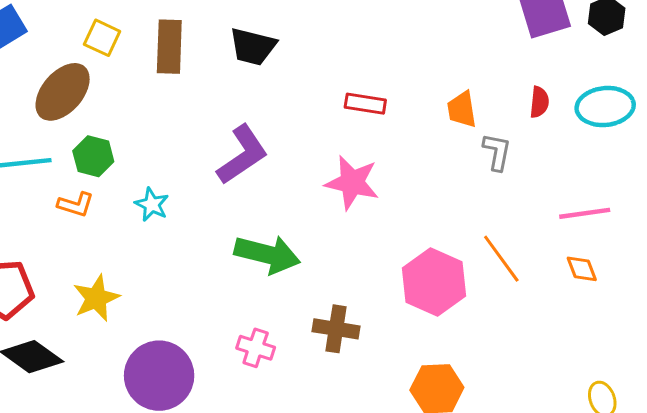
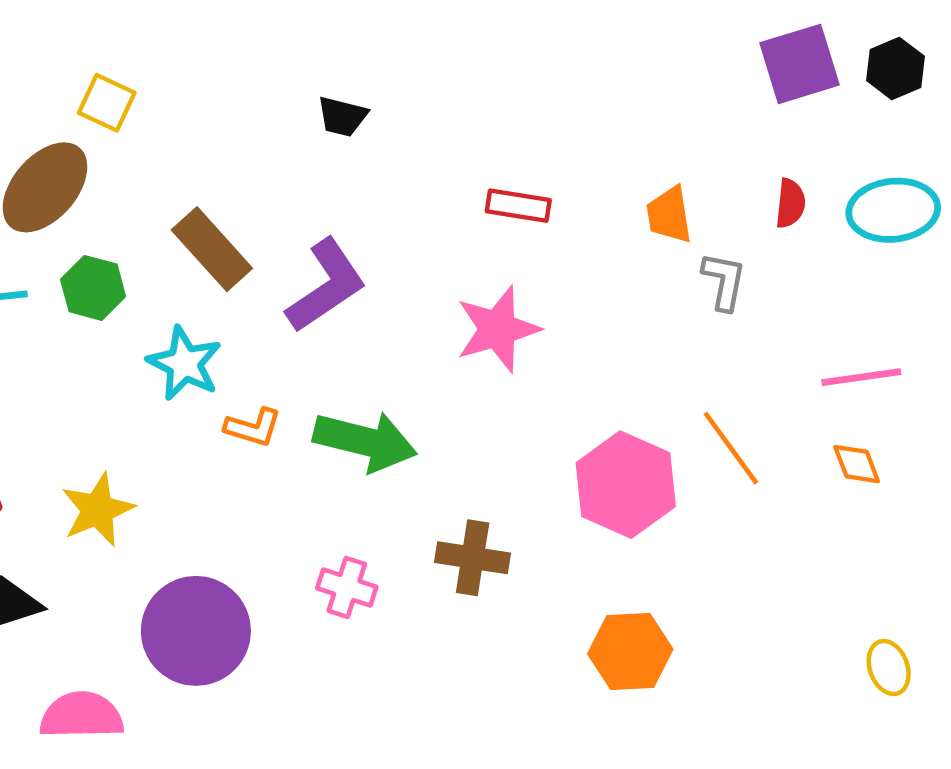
brown rectangle: (169, 47) -> (212, 249), moved, turned -44
black trapezoid: (253, 47) -> (342, 116), size x0.7
pink star: (352, 183) -> (498, 329), turned -30
orange L-shape: (76, 205) -> (253, 427), moved
cyan star: (152, 205) -> (184, 363), size x1.4

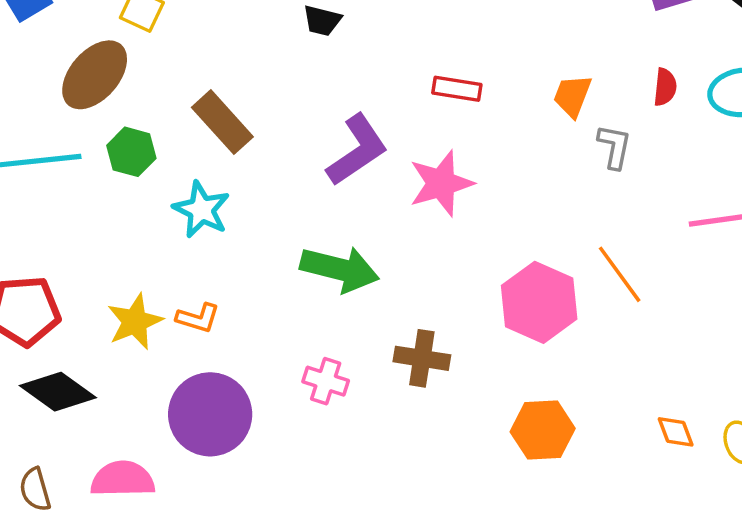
orange trapezoid: (669, 215) -> (572, 96), turned 30
purple L-shape: (326, 286) -> (357, 150), moved
orange L-shape: (253, 427) -> (198, 318), moved
orange diamond: (857, 464) -> (676, 432), moved

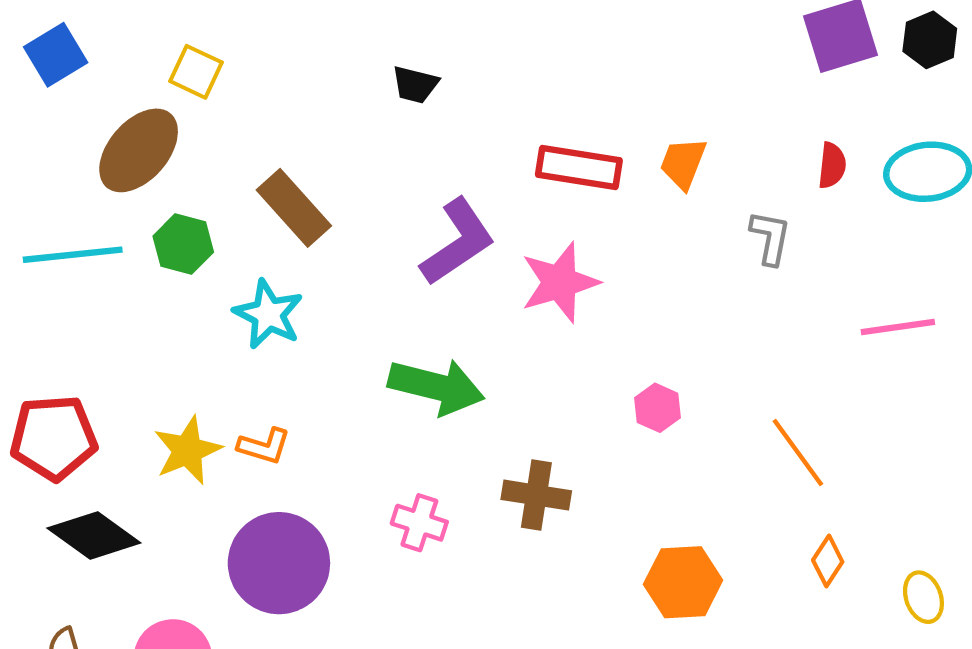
red rectangle: (457, 89) -> (579, 167), size x1.4
orange trapezoid: (572, 96) -> (683, 163), moved
orange line: (620, 274) -> (798, 453), moved
pink hexagon: (539, 302) -> (658, 408), moved, size x0.5
orange diamond: (676, 432) -> (828, 561), moved, turned 54

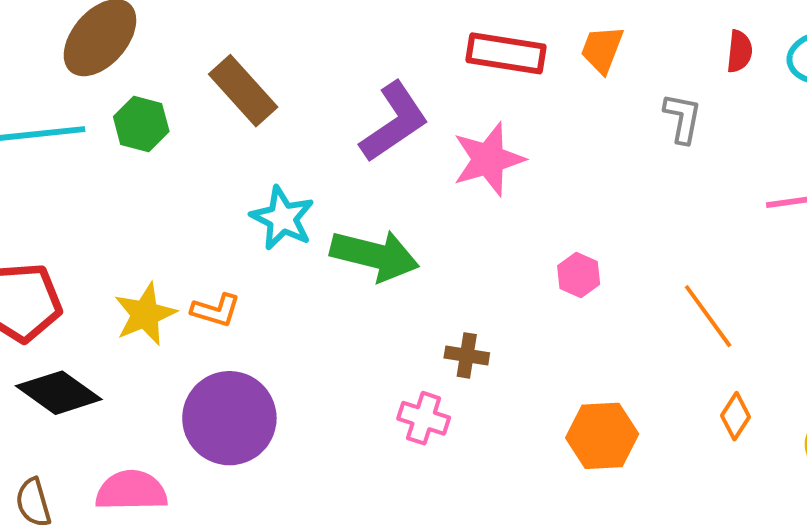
cyan star: (268, 314) -> (282, 218), moved
brown cross: (536, 495) -> (467, 355), size x0.7
pink cross: (419, 523) -> (424, 418), moved

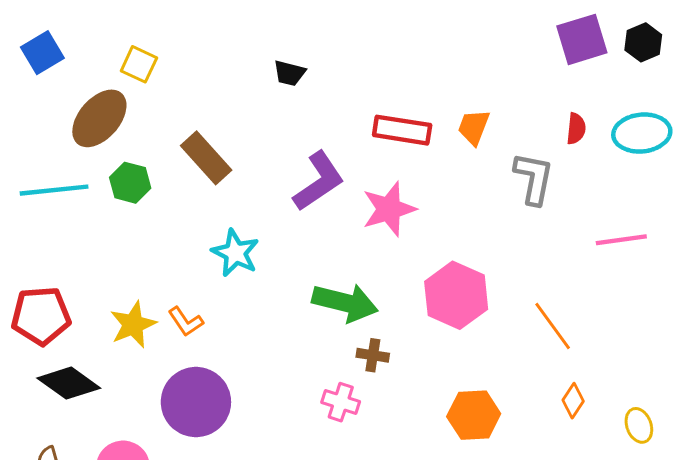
gray L-shape: (683, 118) -> (534, 178), size x1.4
green arrow: (375, 255) -> (345, 303), moved
pink hexagon: (579, 275) -> (456, 295), size x2.0
orange L-shape: (216, 310) -> (186, 322), turned 39

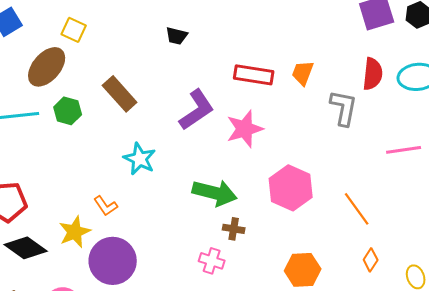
red semicircle: (576, 129) -> (373, 74), size x1.5
yellow star: (133, 325) -> (75, 232), moved

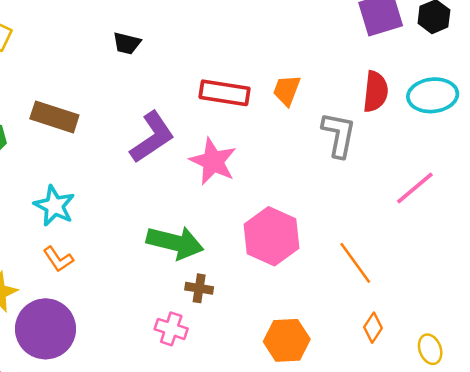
brown rectangle: (120, 94) -> (54, 117), turned -30
pink star: (245, 129) -> (213, 161), turned -30
pink line: (404, 150) -> (415, 188), turned -32
cyan star: (140, 159) -> (54, 206), moved
orange L-shape: (106, 206) -> (58, 259), moved

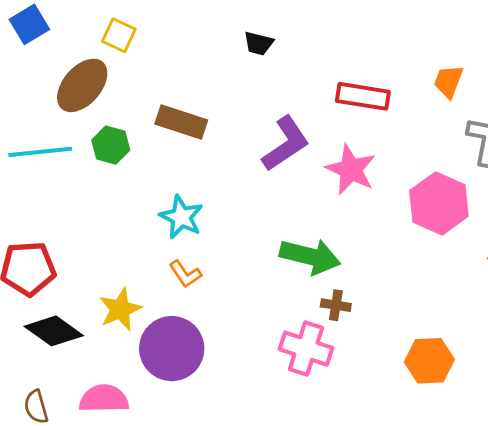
orange trapezoid: (287, 90) -> (448, 81), moved
pink hexagon: (271, 236) -> (439, 203), moved
pink cross: (171, 329) -> (306, 349), size x1.5

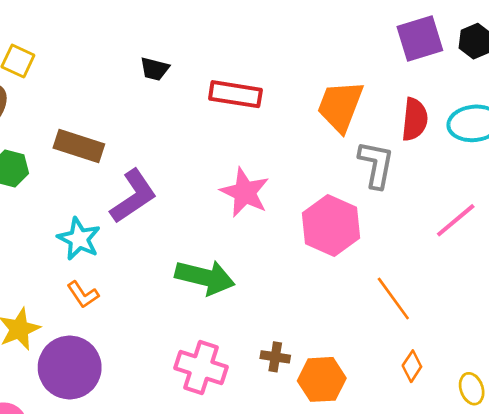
orange trapezoid: (448, 81) -> (340, 106), size x1.6
red rectangle: (363, 96) -> (235, 94), moved
purple L-shape: (286, 144) -> (133, 196), moved
brown cross: (336, 305) -> (275, 357), moved

